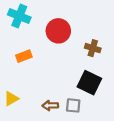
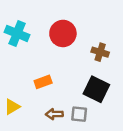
cyan cross: (19, 16) -> (17, 33), moved
orange rectangle: (24, 56) -> (43, 82), moved

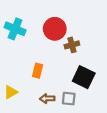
brown cross: (100, 52) -> (72, 45), moved, turned -32
orange rectangle: (43, 82) -> (38, 71), turned -56

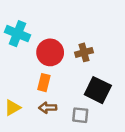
red circle: (55, 29) -> (50, 52), moved
brown arrow: (47, 99) -> (48, 108), moved

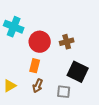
brown arrow: (48, 108) -> (38, 86), turned -64

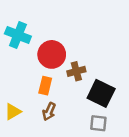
brown cross: (67, 42) -> (76, 71), moved
gray square: (64, 92) -> (98, 123), moved

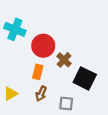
brown cross: (76, 71) -> (64, 60), turned -32
gray square: (98, 123) -> (66, 103), moved

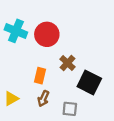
red circle: (43, 46) -> (47, 34), moved

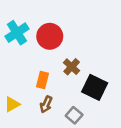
cyan cross: (16, 31) -> (17, 33), turned 35
gray square: (70, 109) -> (74, 115), turned 35

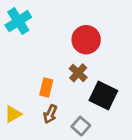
cyan cross: (17, 33) -> (18, 21), moved
red circle: (50, 36) -> (86, 40), moved

